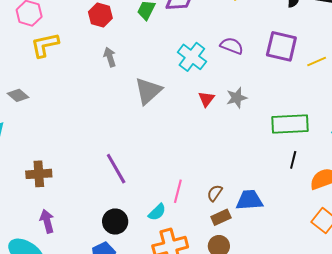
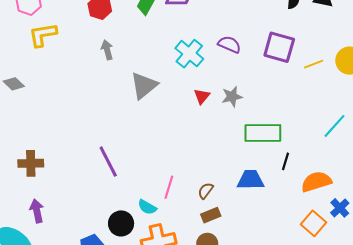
green rectangle: (290, 124) -> (263, 133), moved
blue trapezoid: (249, 200) -> (251, 180), moved
cyan semicircle: (157, 212) -> (147, 207), turned 72
black circle: (115, 222) -> (121, 223), moved

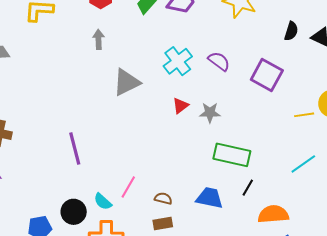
yellow line: (314, 64) -> (304, 115), moved
brown semicircle: (206, 191) -> (163, 198), turned 54

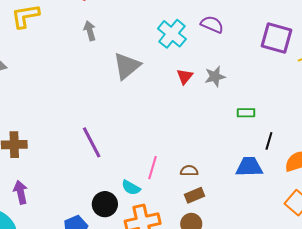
purple square: (267, 75) -> (276, 38), moved
green rectangle: (232, 155) -> (246, 113), size x0.5
blue trapezoid: (210, 198) -> (249, 167), moved

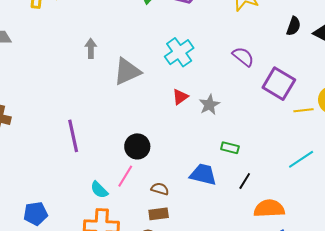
purple semicircle: (212, 24) -> (243, 57), moved
gray arrow: (90, 31) -> (91, 48), moved
gray star: (215, 76) -> (209, 105), turned -30
blue trapezoid: (249, 167) -> (203, 174), moved
black circle: (105, 204) -> (137, 146), moved

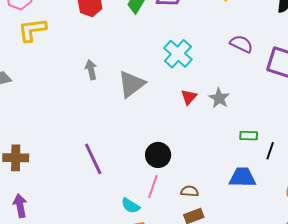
blue trapezoid: (203, 174) -> (242, 177), moved
black line: (245, 181) -> (270, 151), moved

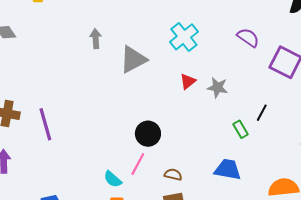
gray star: (219, 98) -> (217, 87), turned -30
green rectangle: (249, 136) -> (241, 129), turned 48
black line: (270, 151) -> (262, 113), moved
purple line: (93, 159) -> (45, 124), moved

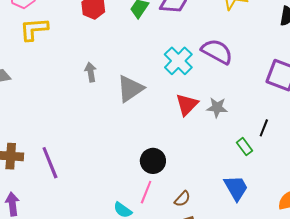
purple semicircle: (248, 38) -> (217, 51), moved, size x1.4
red triangle: (188, 81) -> (187, 105), size x1.4
blue trapezoid: (228, 169) -> (236, 188), turned 56
brown semicircle: (173, 175) -> (182, 199), turned 126

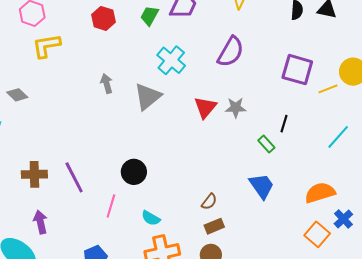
purple semicircle: (217, 51) -> (231, 52), turned 96
cyan cross: (178, 61) -> (171, 60), moved
black circle: (153, 161) -> (134, 172), moved
pink line: (146, 192) -> (111, 206), moved

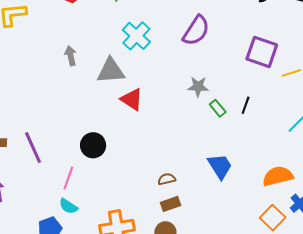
gray triangle: (148, 97) -> (111, 71), turned 32
red triangle: (205, 107) -> (132, 99), moved, turned -40
green rectangle: (266, 144) -> (218, 108), moved
brown semicircle: (209, 202) -> (167, 179), turned -144
cyan semicircle: (151, 218) -> (68, 206), moved

